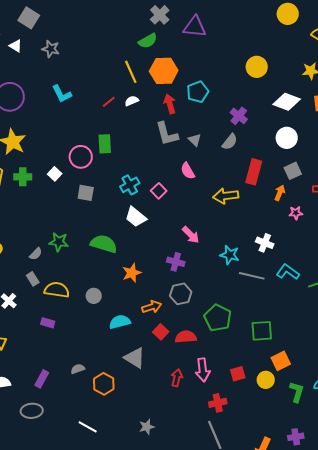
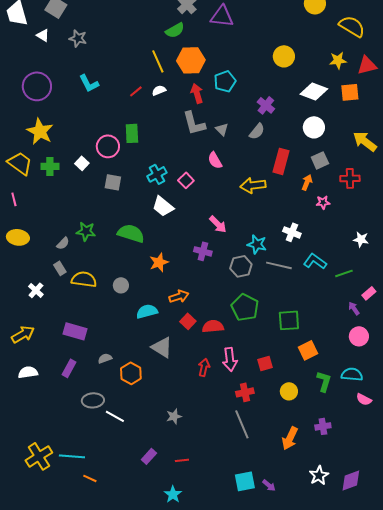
gray hexagon: (181, 294) -> (241, 266), moved
purple rectangle: (48, 323) -> (75, 331), moved, size x1.6
yellow circle: (266, 380) -> (289, 391), moved
gray ellipse: (32, 411) -> (93, 400), moved

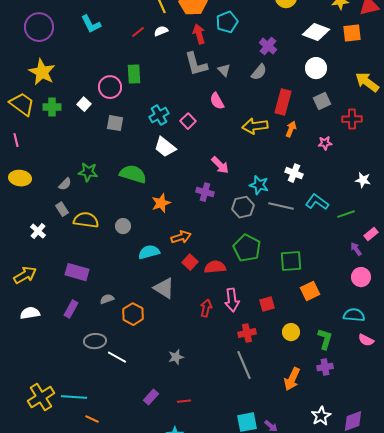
orange arrow: (307, 182) -> (291, 129), moved
green L-shape: (324, 381) -> (325, 339), moved

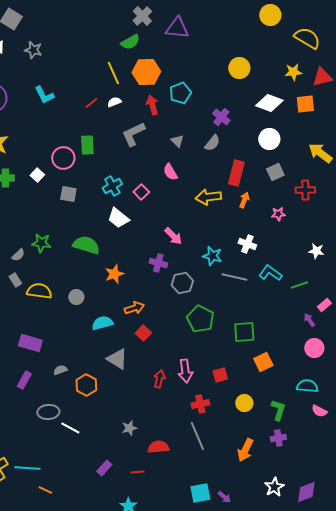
gray L-shape: (196, 64) -> (133, 134), moved, turned 80
gray hexagon: (243, 207) -> (182, 283), moved
red semicircle: (215, 267) -> (158, 447), moved

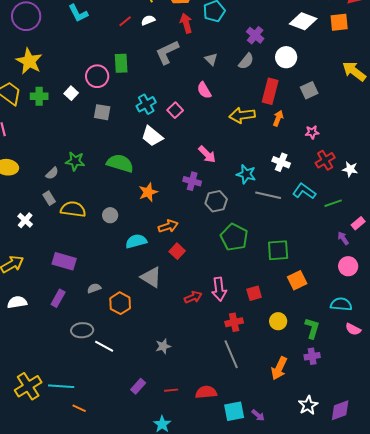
white circle: (269, 139) -> (286, 57), moved
red cross: (305, 190) -> (325, 160), moved, turned -30
red arrow: (159, 379) -> (193, 297), turned 54
red semicircle: (158, 447) -> (206, 392), moved

